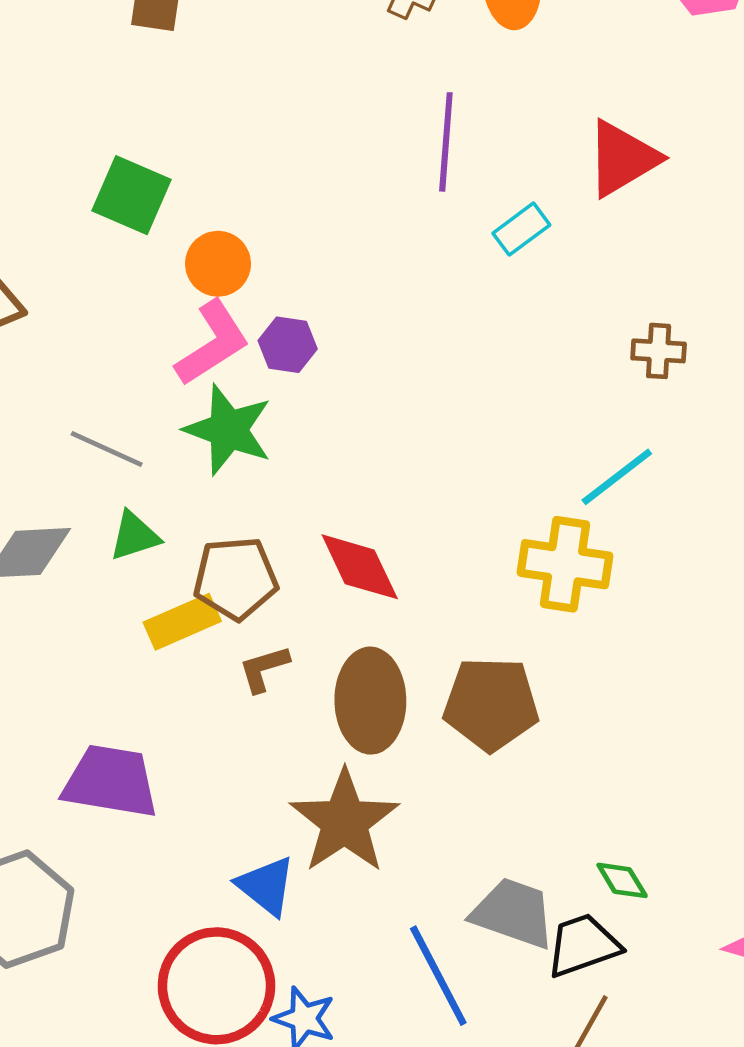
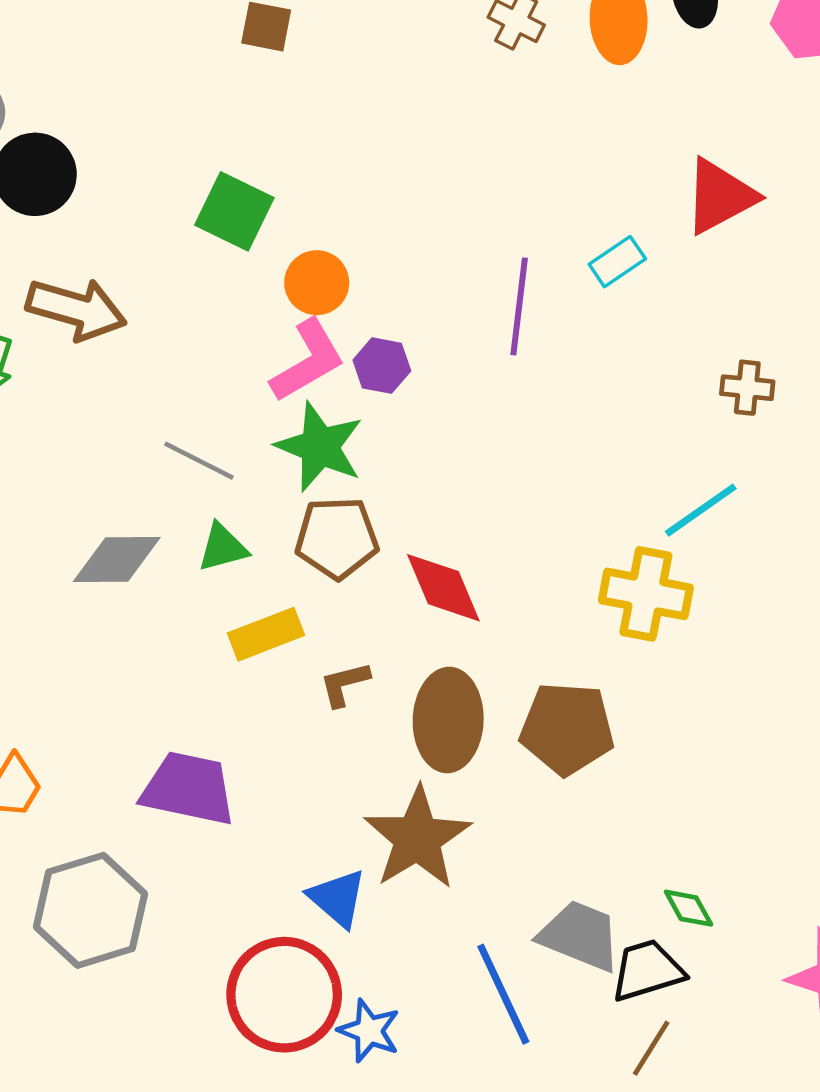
purple line: (446, 142) -> (519, 306), moved
brown pentagon: (236, 578) -> (337, 538), moved

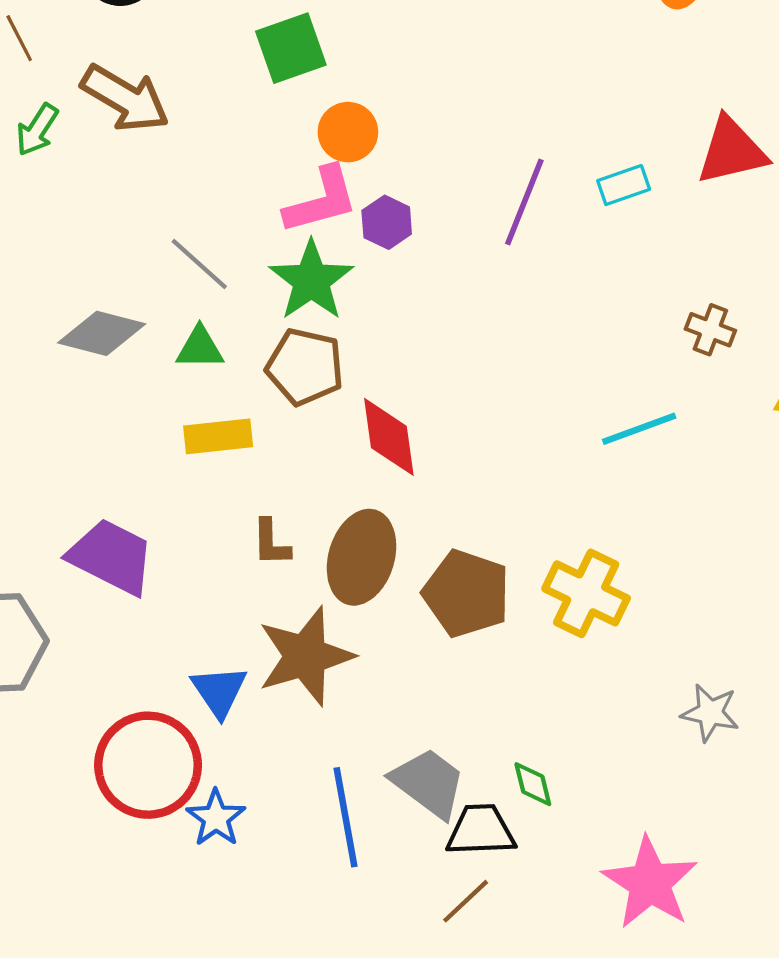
green square: (234, 211) -> (291, 48), turned 30
yellow cross: (646, 594) -> (586, 593), moved
brown L-shape: (345, 684) -> (271, 543), moved, turned -92

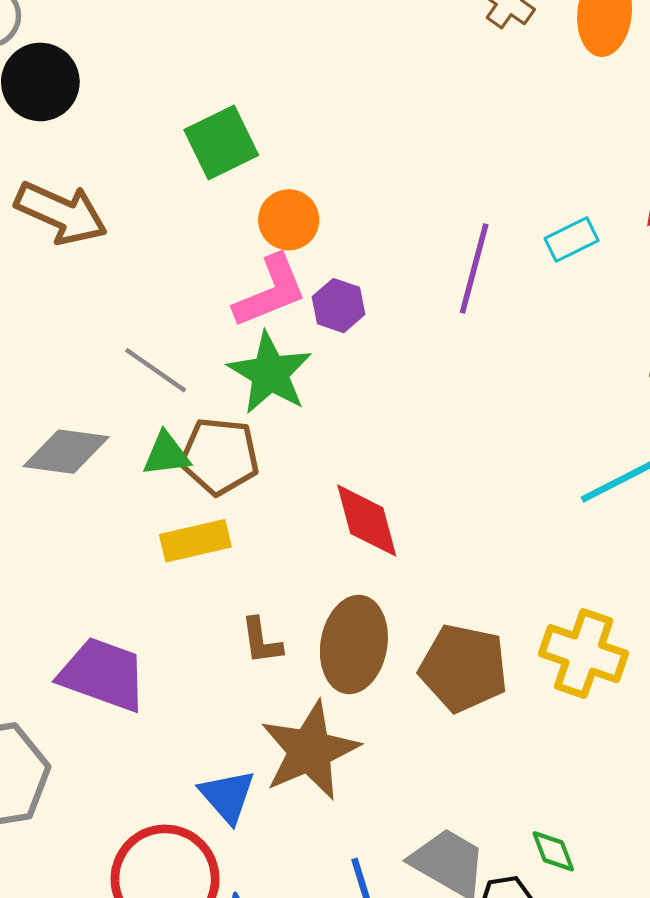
brown pentagon: (305, 367) -> (220, 456), moved

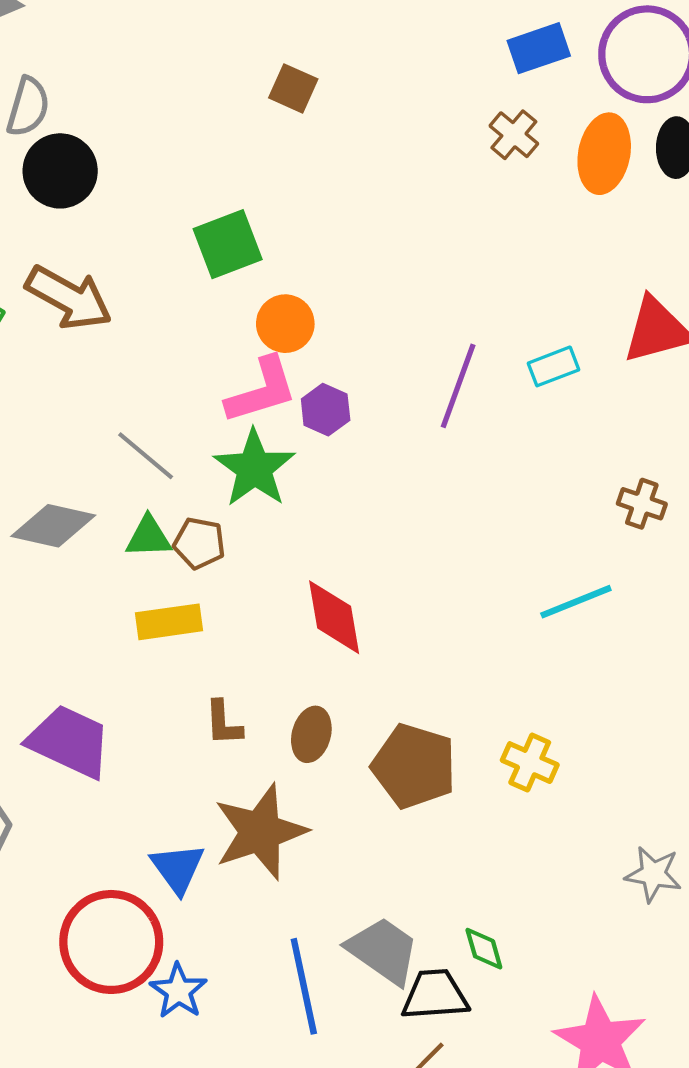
brown pentagon: (220, 456) -> (199, 543), size x0.7
brown ellipse: (354, 645) -> (311, 734), size x0.6
yellow cross: (584, 654) -> (530, 763), size x0.7

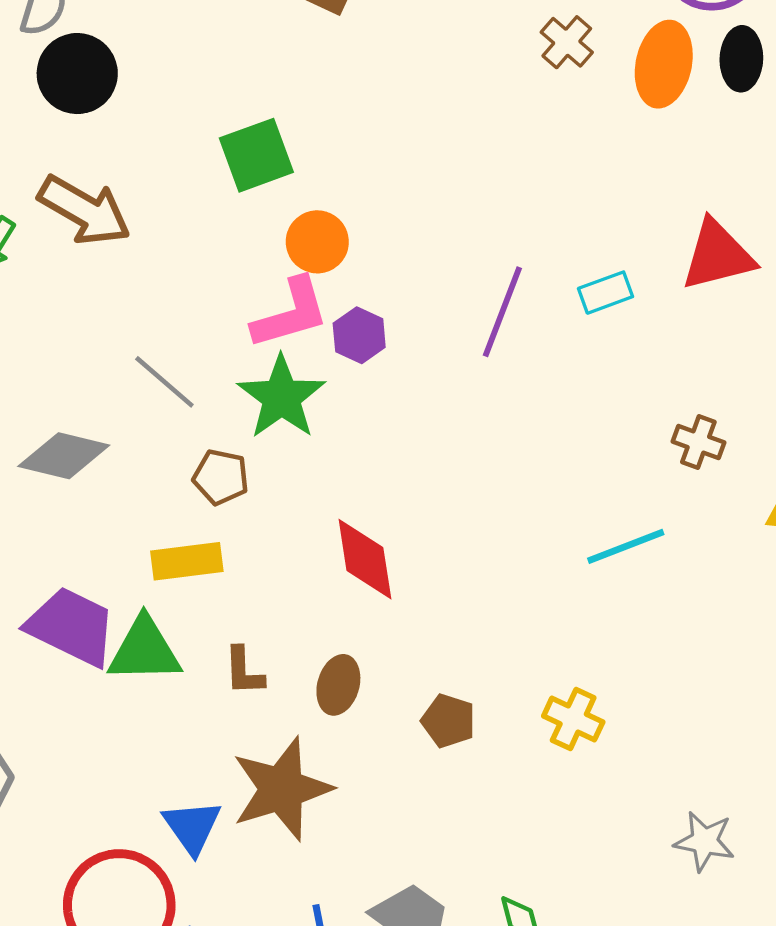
green triangle: (149, 537) -> (144, 650), moved, size x1.5
purple trapezoid: (69, 741) -> (71, 627), moved
brown pentagon: (414, 766) -> (448, 721), size x0.6

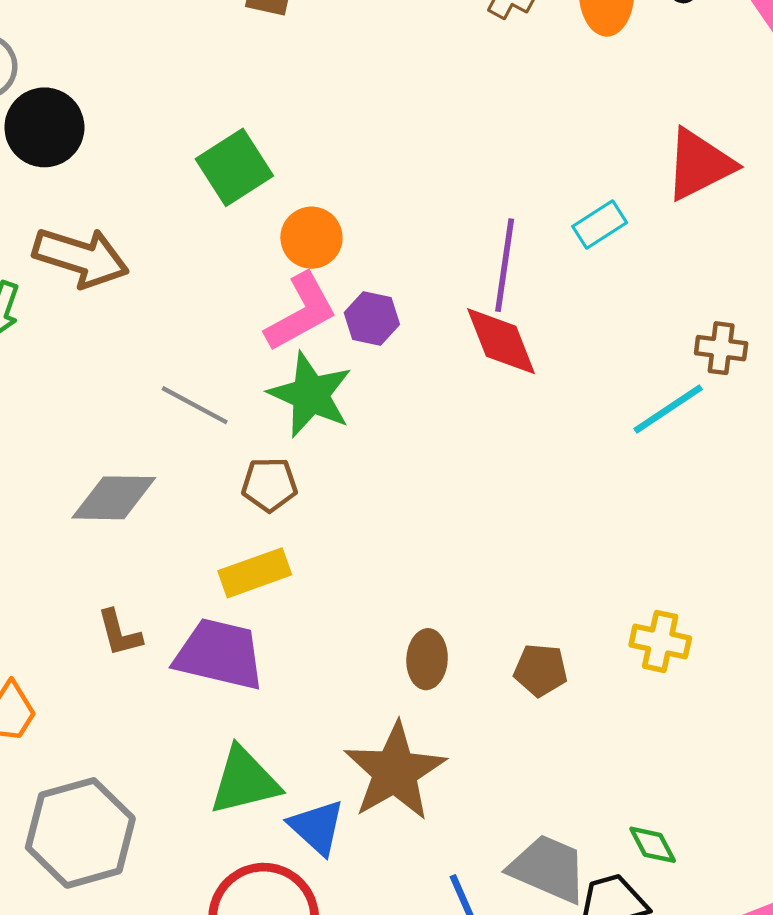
cyan line: (626, 546) -> (668, 409), moved
red diamond: (365, 559) -> (501, 341), moved
purple trapezoid: (71, 627) -> (219, 654), moved
green triangle: (144, 650) -> (244, 781), moved
brown L-shape: (244, 671) -> (119, 633), moved

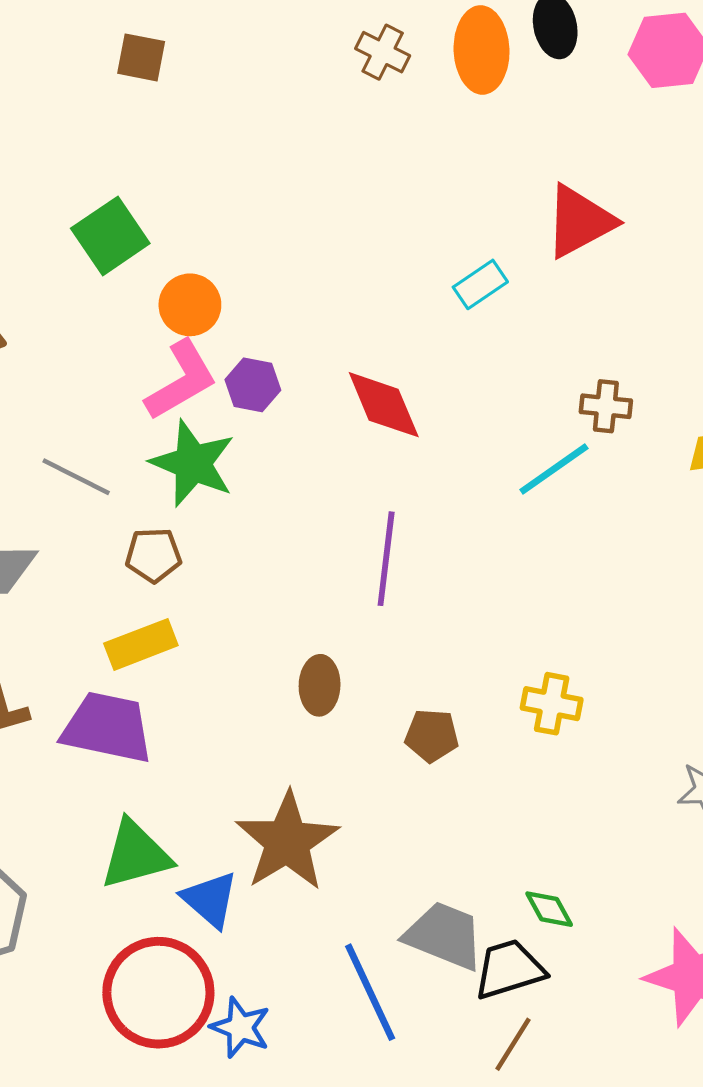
purple line: (505, 265) -> (386, 559), moved
brown ellipse: (427, 659) -> (320, 685), moved

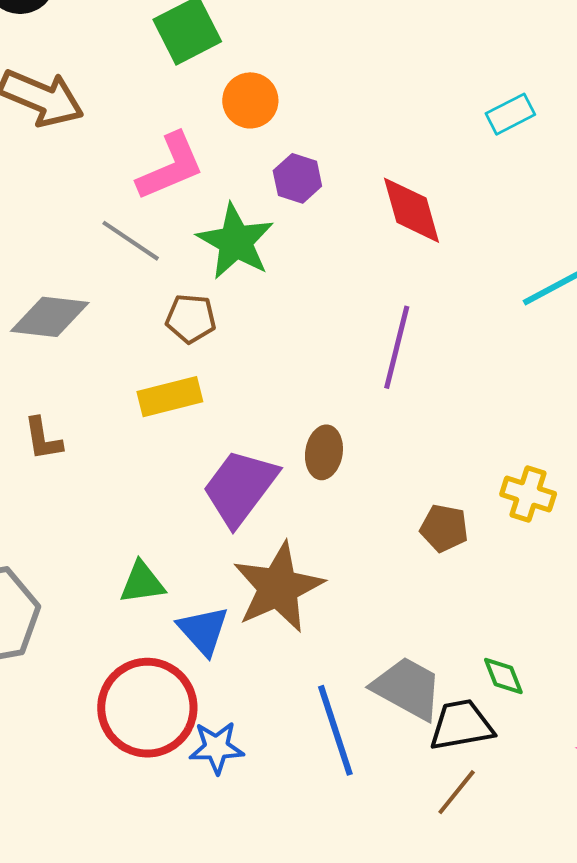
pink L-shape: (181, 380) -> (170, 167), moved
purple trapezoid: (107, 727) -> (240, 487), moved, turned -72
brown pentagon: (432, 736) -> (444, 528), moved
green triangle: (136, 855) -> (142, 583), size x0.7
blue star: (240, 1027) -> (216, 748), turned -30

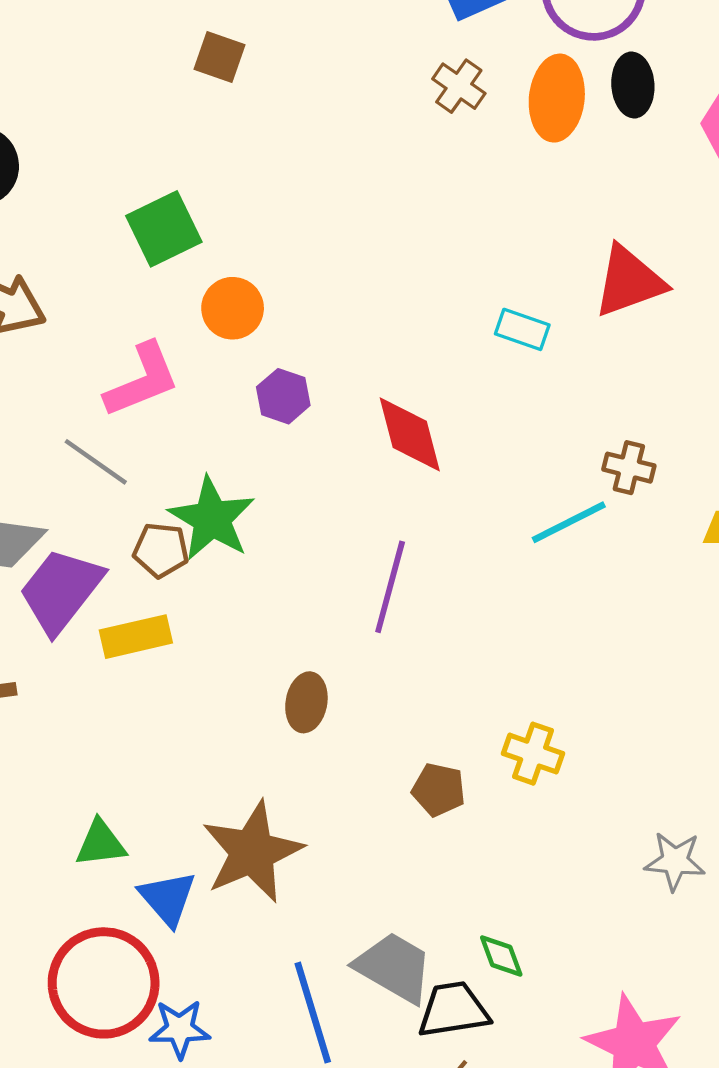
cyan rectangle: (510, 114) -> (522, 329), turned 45
green star: (236, 242) -> (212, 519), moved
purple trapezoid: (240, 487) -> (61, 591), moved

